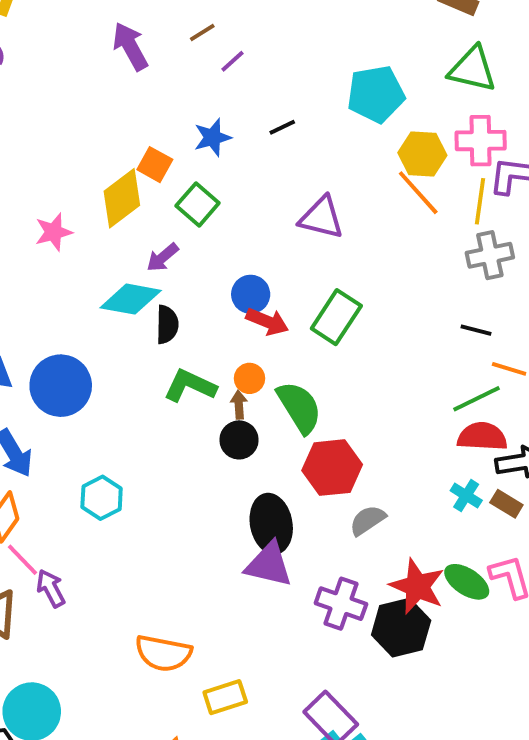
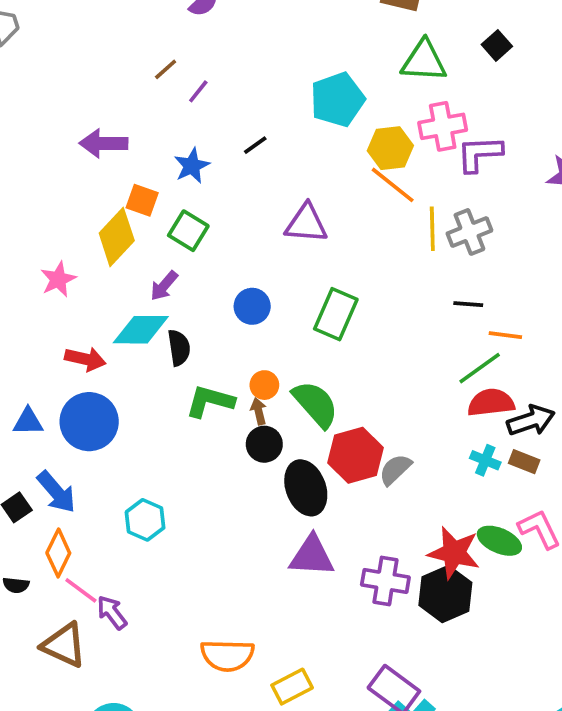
purple arrow: (130, 46) -> (104, 143), moved, turned -51
yellow line: (480, 201) -> (432, 229), moved
red arrow: (267, 322) -> (85, 359), moved
gray semicircle: (368, 520) -> (395, 469), moved
black ellipse: (271, 524) -> (306, 488), moved

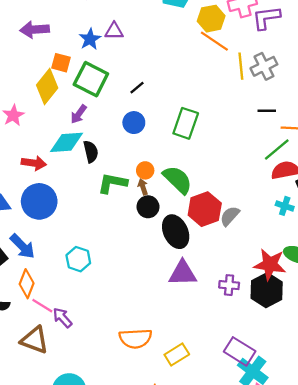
black line: (255, 145) -> (137, 88), moved
purple triangle: (306, 223) -> (114, 31), moved, size x0.7
green square: (188, 231) -> (91, 79), size x1.4
purple cross: (385, 581) -> (229, 285), size x0.7

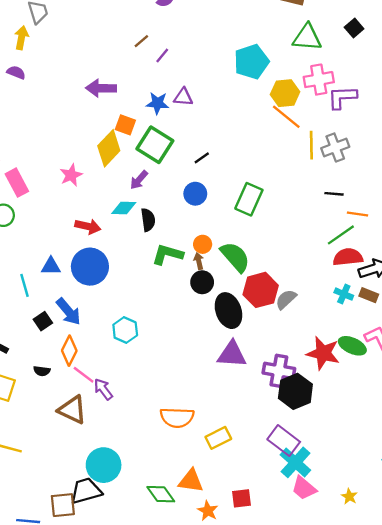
blue star: (90, 39) -> (158, 103), turned 30
cyan diamond: (67, 142) -> (124, 208), size x0.7
purple cross: (229, 285) -> (279, 371), size x1.5
black hexagon: (267, 290) -> (295, 391), moved

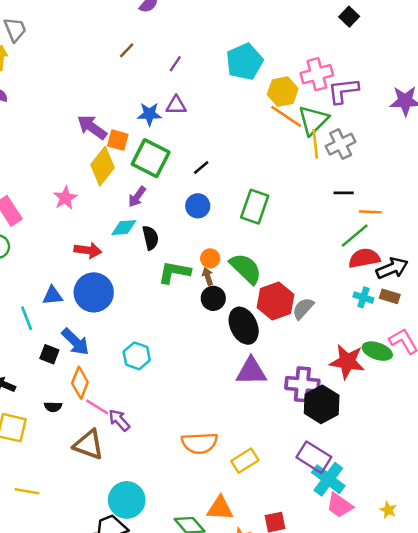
green triangle: (307, 37) -> (313, 120), moved, turned -44
purple line: (162, 55) -> (175, 64), moved
purple arrow: (101, 88) -> (92, 127), moved, turned 40
black square: (43, 321) -> (49, 354), turned -30

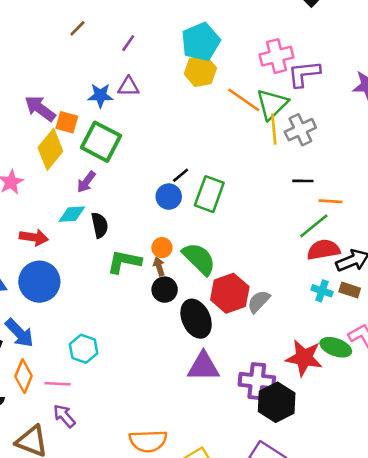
yellow hexagon: (283, 92) -> (200, 71), moved
black line: (201, 167) -> (181, 175), moved
blue circle: (198, 206) -> (169, 197), moved
pink line: (97, 407) -> (58, 384), moved, turned -30

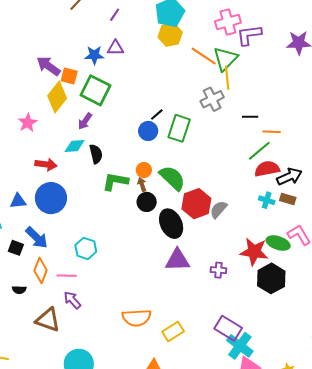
gray cross: (300, 130) -> (212, 99), moved
purple cross: (257, 381) -> (218, 270), size x0.6
black hexagon: (277, 402) -> (271, 278), moved

